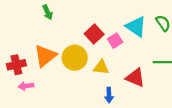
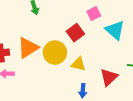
pink square: (115, 41) -> (94, 14), moved
red triangle: (135, 78) -> (109, 77), turned 48

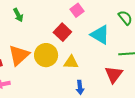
cyan triangle: (115, 30) -> (100, 35), moved
red triangle: (109, 77) -> (114, 74), moved

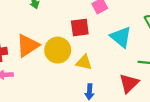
red square: (62, 32) -> (80, 28), turned 30

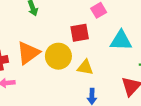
cyan triangle: (121, 37) -> (121, 41), turned -35

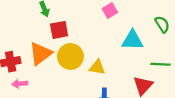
red square: (80, 33) -> (59, 30), moved

